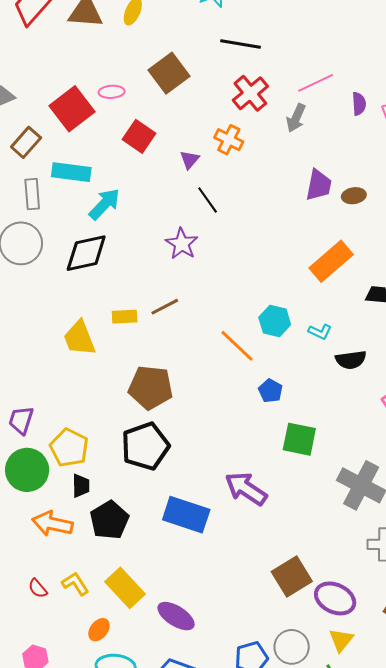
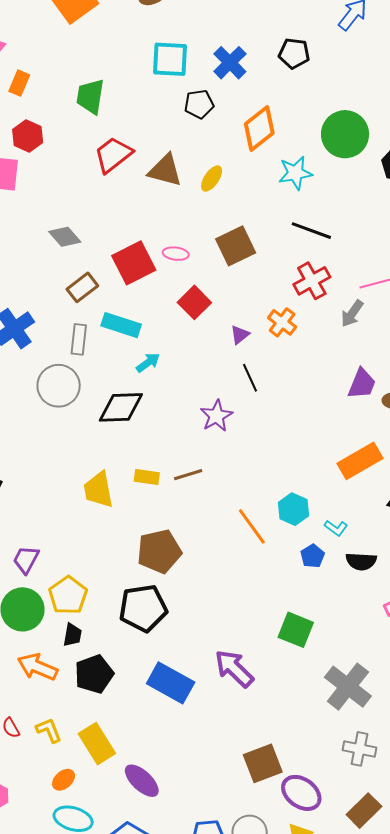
cyan arrow: (104, 204) -> (148, 363), size x0.7
brown pentagon: (151, 387) -> (159, 551), turned -30
blue pentagon: (270, 391) -> (312, 556), moved

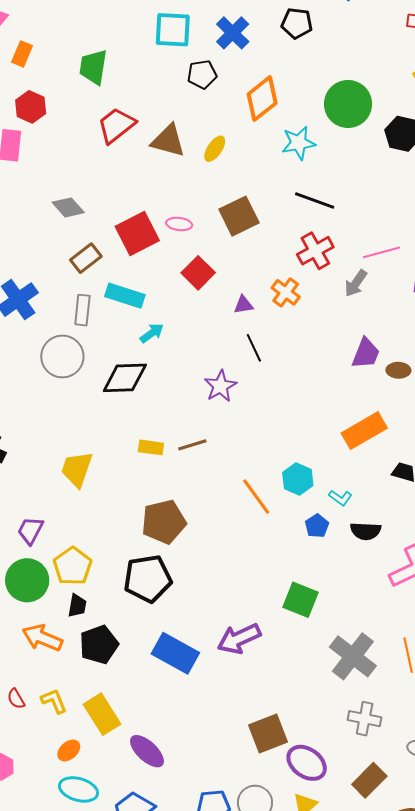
purple triangle: (240, 335) -> (243, 305), turned 30
yellow trapezoid: (98, 490) -> (77, 469), moved, turned 30
purple arrow: (234, 668) -> (239, 639), turned -69

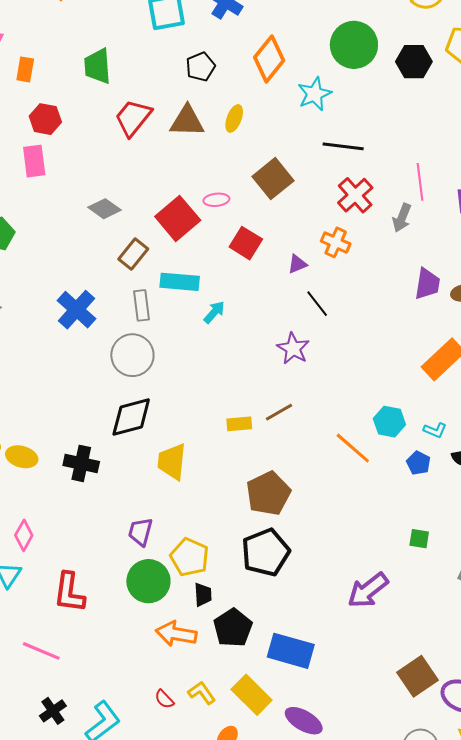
black pentagon: (202, 74) -> (201, 67), moved
pink line: (381, 252) -> (420, 182), turned -69
black diamond: (125, 378) -> (131, 417), moved
green square: (300, 600) -> (419, 539), size x0.6
blue rectangle: (175, 653) -> (291, 651), moved

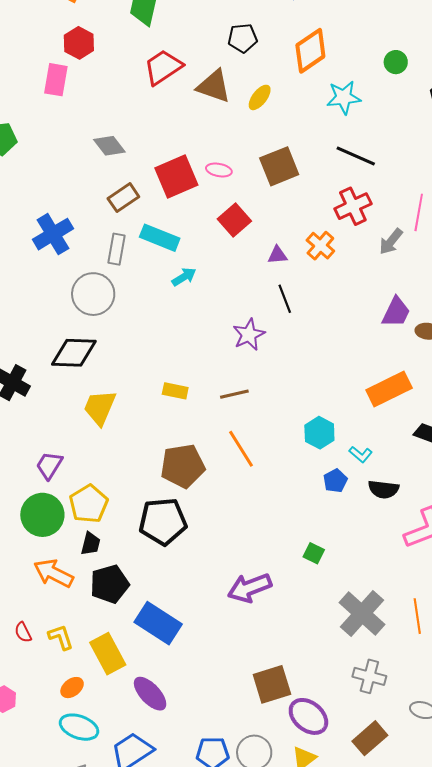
green circle: (354, 45) -> (396, 62), size x0.5
brown line: (279, 412) -> (234, 394), moved
orange line: (353, 448) -> (241, 449), moved

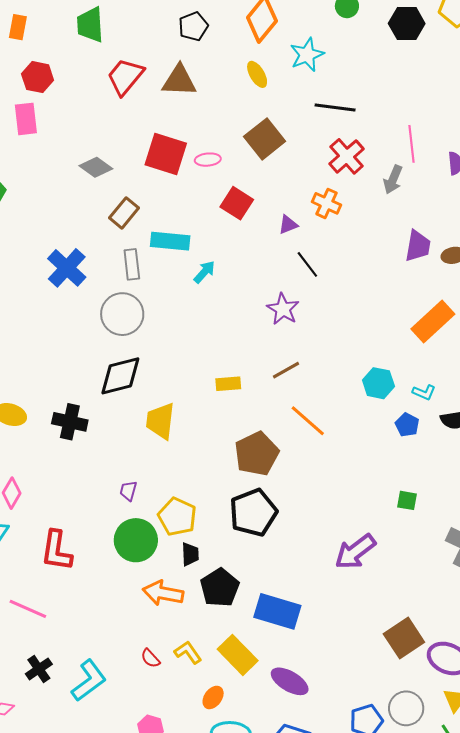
yellow ellipse: (260, 97) -> (257, 74), moved, turned -52
red square: (176, 176) -> (166, 154), moved, turned -33
purple trapezoid: (49, 465) -> (128, 491), size x0.7

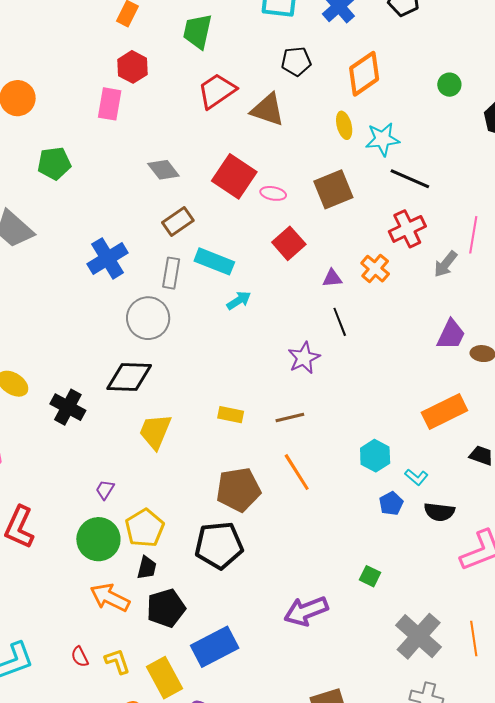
cyan star: (307, 55) -> (382, 139), moved
blue rectangle: (277, 611) -> (215, 647), turned -60

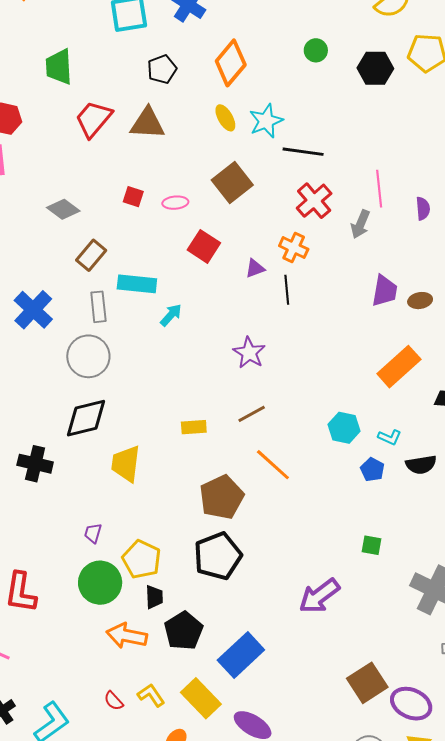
red square: (234, 176) -> (133, 197), size x0.5
black line: (340, 322) -> (287, 290), moved, turned 32

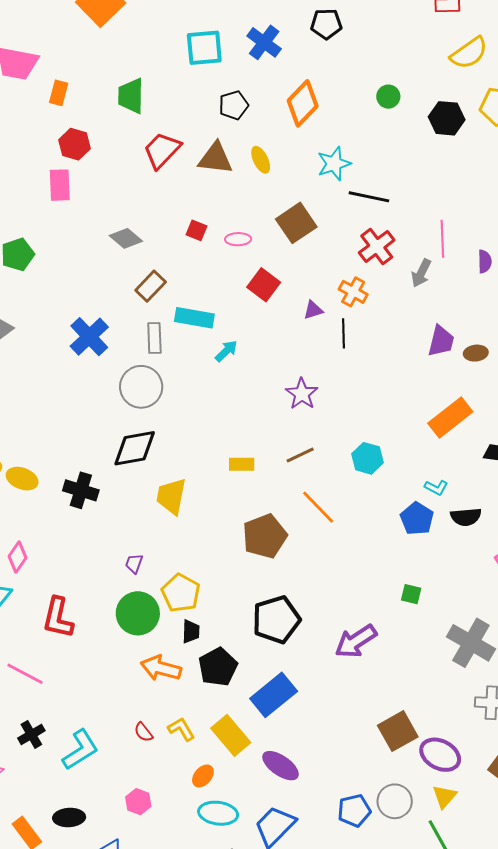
yellow ellipse: (225, 118) -> (261, 160), moved
cyan hexagon: (344, 428) -> (367, 458), moved
blue pentagon: (372, 470) -> (417, 519), size x1.4
black pentagon: (218, 556) -> (276, 620), moved

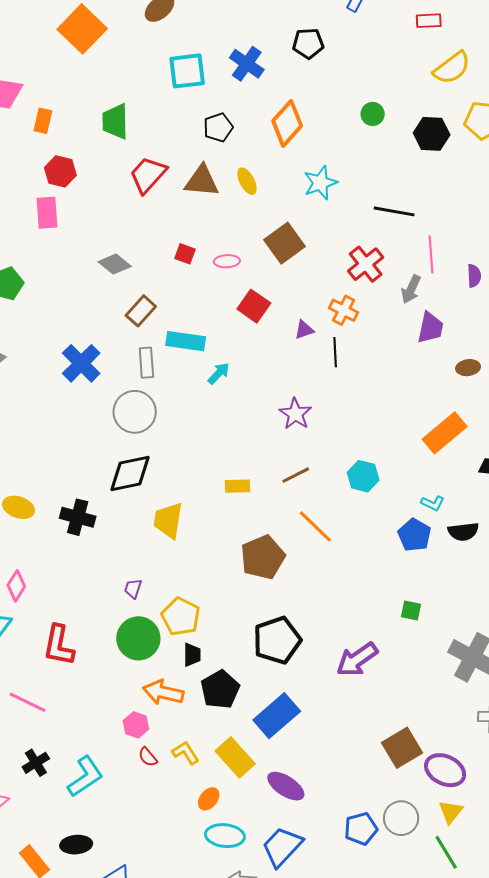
black line: (369, 197) -> (394, 211), moved
purple trapezoid: (441, 341) -> (430, 328), moved
pink hexagon: (138, 802) -> (136, 725), moved

